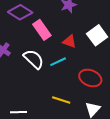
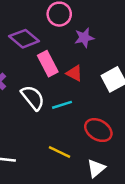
red triangle: (69, 41) -> (74, 73), moved

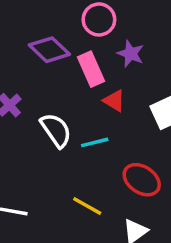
purple star: (84, 38) -> (131, 54), turned 30
pink rectangle: (48, 64) -> (91, 69), moved

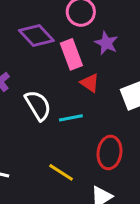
red ellipse: (142, 180) -> (109, 152), turned 60

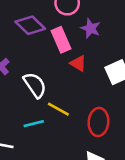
cyan line: (71, 118) -> (34, 124), moved
yellow line: (61, 172) -> (58, 109), moved

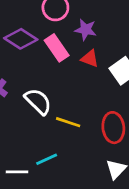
red triangle: (78, 63) -> (90, 59), moved
cyan line: (34, 124) -> (47, 159), moved

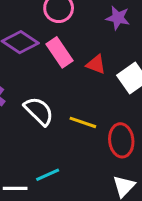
purple star: (86, 30) -> (118, 18), moved
yellow line: (68, 122) -> (83, 122), moved

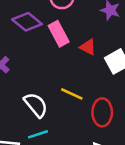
white semicircle: (39, 111) -> (36, 105), moved

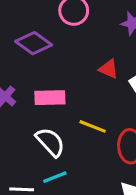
pink rectangle: (59, 34) -> (50, 98), moved, turned -60

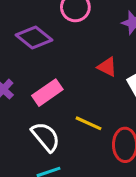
pink rectangle: (50, 98) -> (47, 93), turned -36

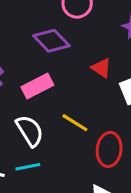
purple diamond: (34, 37) -> (51, 41), moved

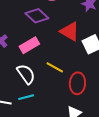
red triangle: (101, 68) -> (70, 31), size x1.5

